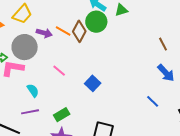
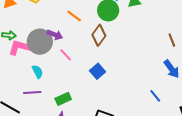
brown diamond: (79, 31) -> (99, 35), moved
purple arrow: (44, 33) -> (55, 35), moved
gray circle: (25, 47) -> (40, 42), moved

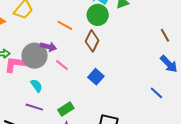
purple line: (32, 93) -> (34, 107), turned 30

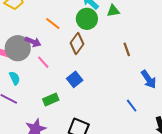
brown line: (165, 35) -> (127, 49), moved
green rectangle: (66, 109) -> (51, 99), moved

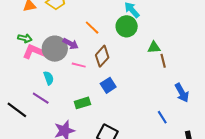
green triangle: (113, 11) -> (154, 47), moved
brown diamond: (77, 43) -> (102, 56), moved
pink line: (43, 62) -> (79, 65), turned -40

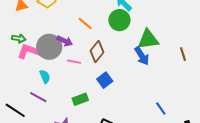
green triangle: (154, 47) -> (148, 39), size x1.6
brown line: (163, 61) -> (183, 54), moved
blue arrow: (182, 93) -> (142, 56), moved

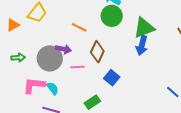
pink L-shape: (29, 51) -> (34, 85), moved
blue arrow: (142, 56) -> (142, 45), turned 60

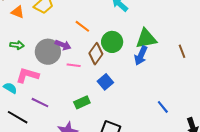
green circle: (112, 16) -> (112, 42), moved
orange triangle: (13, 25) -> (18, 12), turned 40
cyan semicircle: (53, 88) -> (10, 88), moved, turned -32

